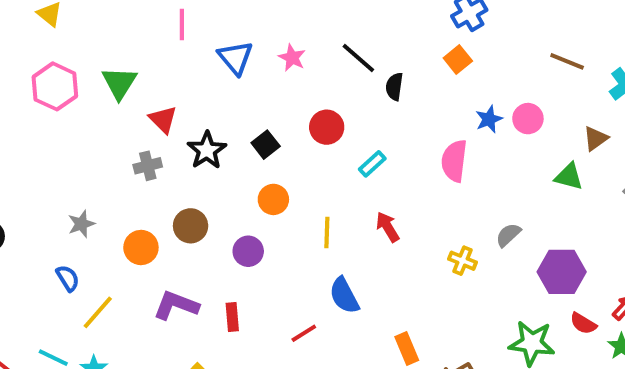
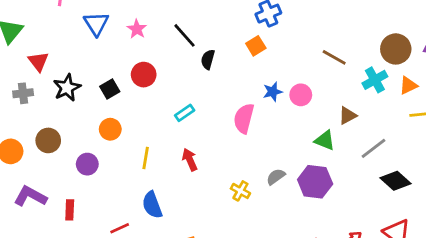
red circle: (327, 127) -> (144, 75), moved
purple hexagon: (562, 272) -> (315, 182), moved

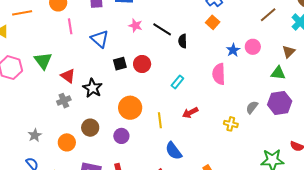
pink star: (137, 29) -> (135, 26), moved
brown line: (334, 57) -> (268, 15), turned -54
black square: (110, 89) -> (120, 64), moved, turned 32
orange circle: (110, 129) -> (130, 108), size x1.5
red arrow: (190, 160) -> (190, 113), turned -77

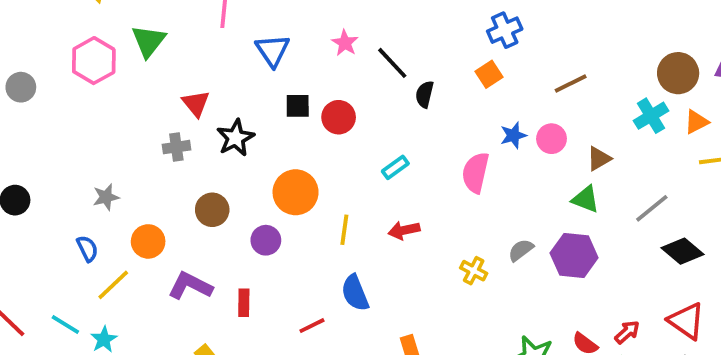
brown line: (268, 15) -> (571, 83), moved
brown triangle: (289, 52) -> (599, 159), moved
green triangle: (43, 61) -> (149, 41), moved
orange circle: (67, 142) -> (148, 241), moved

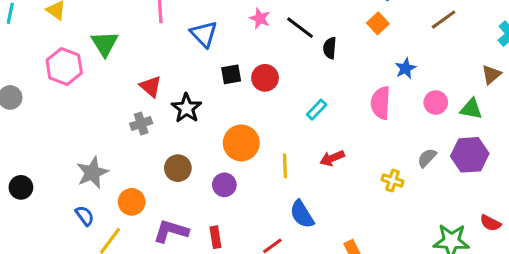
pink circle: (551, 139) -> (436, 102), moved
brown triangle: (599, 159) -> (491, 75), moved
gray star: (106, 197) -> (92, 173), size x1.5

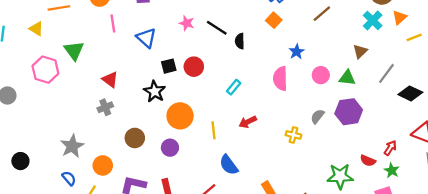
black star: (186, 108) -> (155, 91), moved

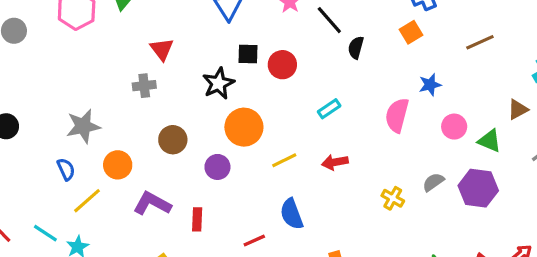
yellow line: (213, 130) -> (284, 160), turned 54

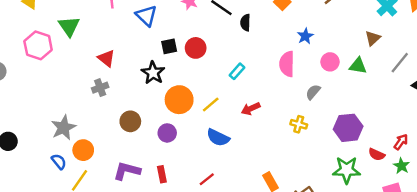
yellow line: (284, 160) -> (211, 104), moved
orange circle: (118, 165) -> (83, 150), moved
gray semicircle: (433, 182) -> (313, 92), moved
purple hexagon: (478, 188) -> (348, 128), moved
blue semicircle: (292, 214) -> (218, 138), moved, turned -30

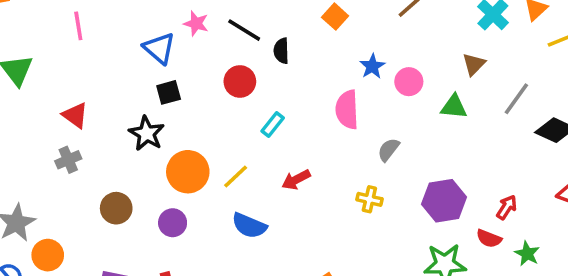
blue triangle: (146, 16) -> (159, 48), moved
red circle: (196, 48) -> (240, 81), moved
pink circle: (330, 62) -> (409, 82), moved
red arrow: (401, 142) -> (507, 207), moved

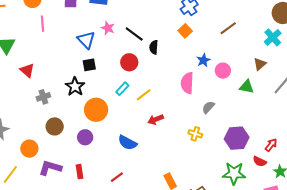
red triangle: (75, 115) -> (27, 70), moved
cyan rectangle: (273, 125) -> (122, 89), moved
gray cross: (68, 160) -> (43, 97), moved
yellow line: (236, 176) -> (144, 95), moved
orange circle: (48, 255) -> (29, 149), moved

